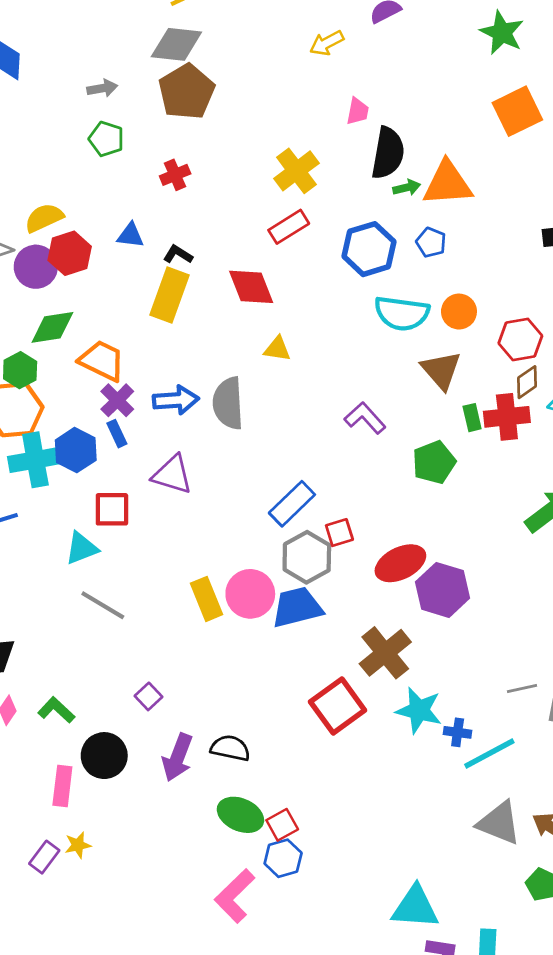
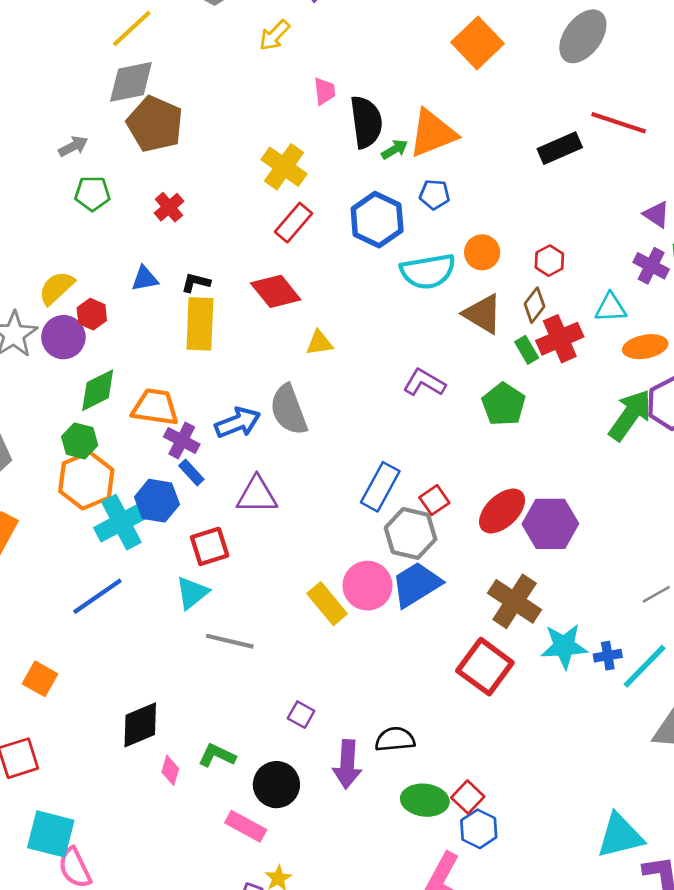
red hexagon: (70, 253) -> (92, 314), size x0.7
red hexagon: (520, 340) -> (549, 261), size x0.7
brown diamond: (527, 382) -> (534, 305), moved
pink rectangle: (62, 786) -> (246, 826), turned -51

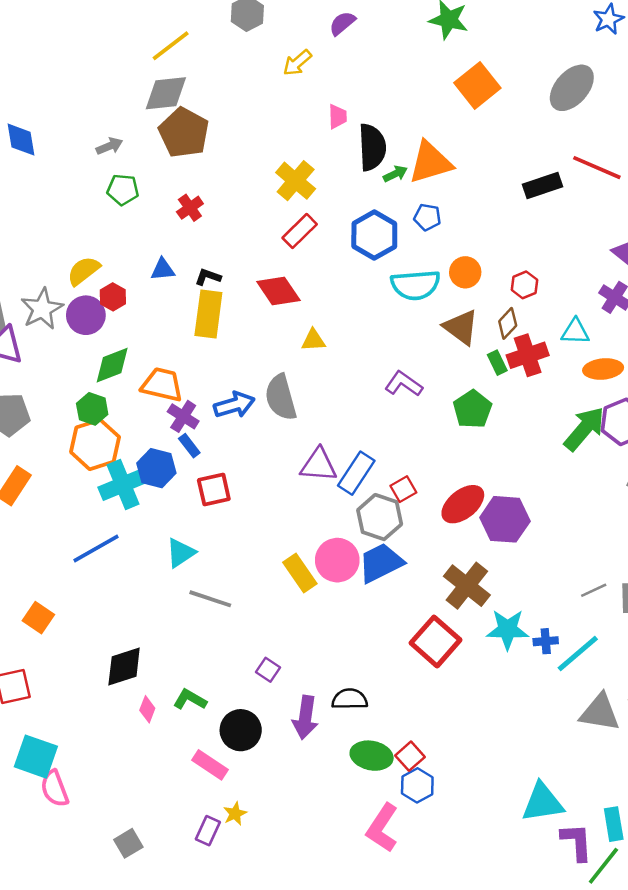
purple triangle: (257, 495) -> (318, 465), moved
red square: (210, 546) -> (214, 490), moved

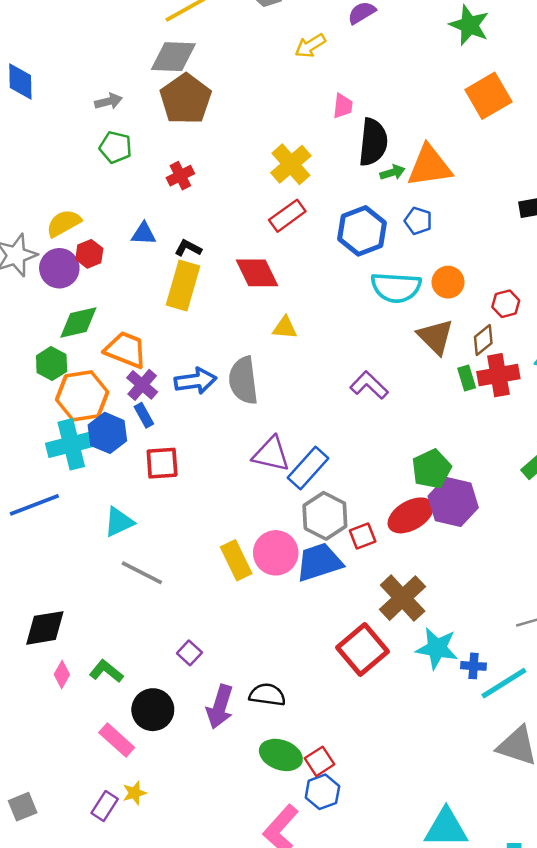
green pentagon: (473, 409) -> (431, 469), moved
orange hexagon: (95, 445) -> (82, 396), moved
red square: (403, 489) -> (363, 536), moved
purple hexagon: (505, 519) -> (453, 502), moved

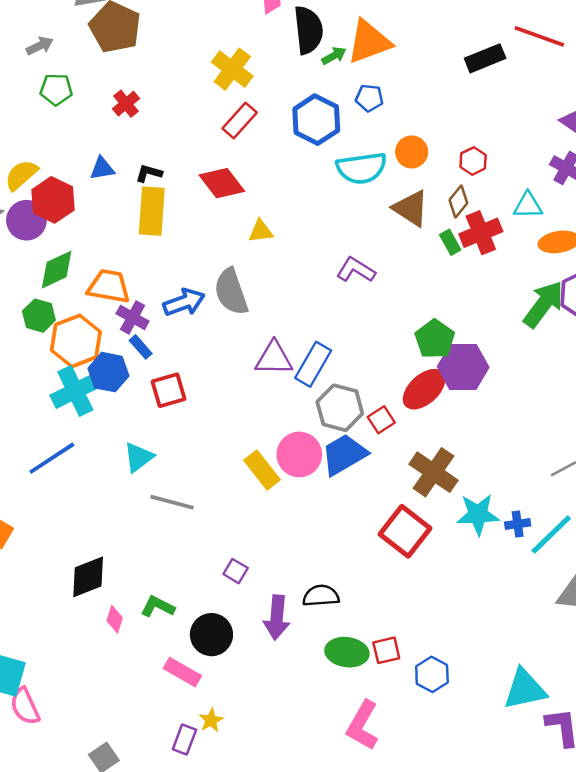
red hexagon: (89, 254) -> (53, 200), size x1.6
red square: (320, 761) -> (386, 650), turned 32
blue hexagon: (322, 792) -> (432, 674), moved

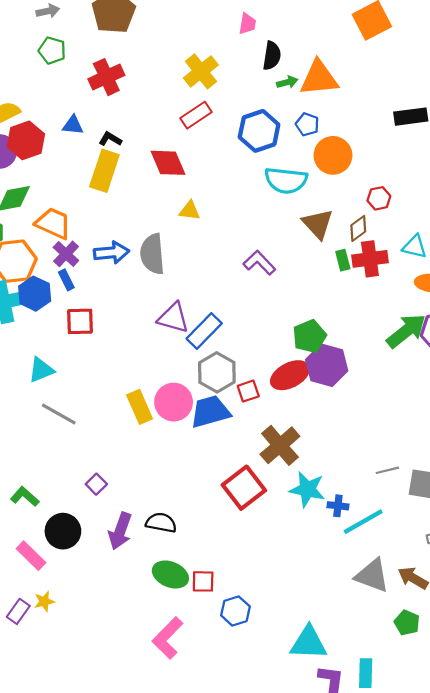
black semicircle: (308, 30) -> (272, 56), size x0.7
red cross: (126, 104) -> (106, 77), size x1.5
orange circle: (412, 152) -> (333, 155), moved, size x1.4

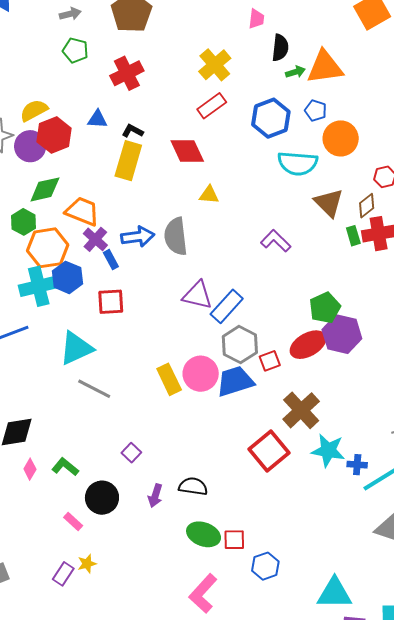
blue rectangle: (66, 280) -> (111, 260), moved
cyan triangle: (41, 370) -> (76, 348), size x1.4
purple arrow: (120, 531) -> (155, 496), size x0.7
pink rectangle: (31, 556) -> (73, 522), size x0.7

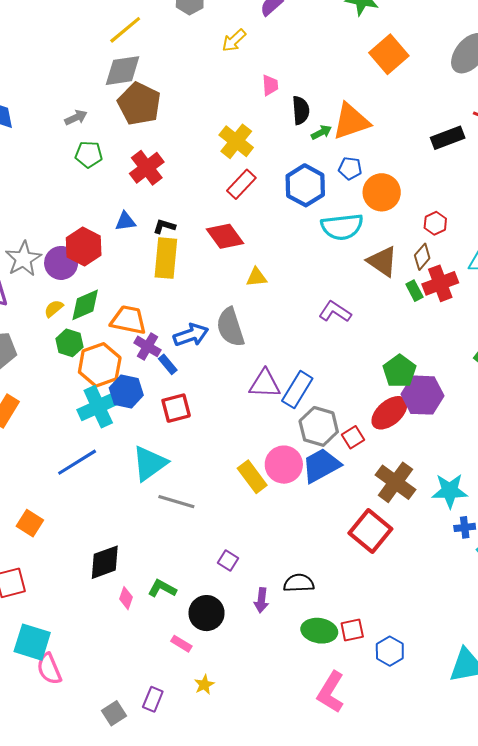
yellow semicircle: (34, 110) -> (54, 309), moved, size x0.7
cyan star: (328, 450) -> (450, 491), moved
purple rectangle: (63, 574) -> (153, 699), moved

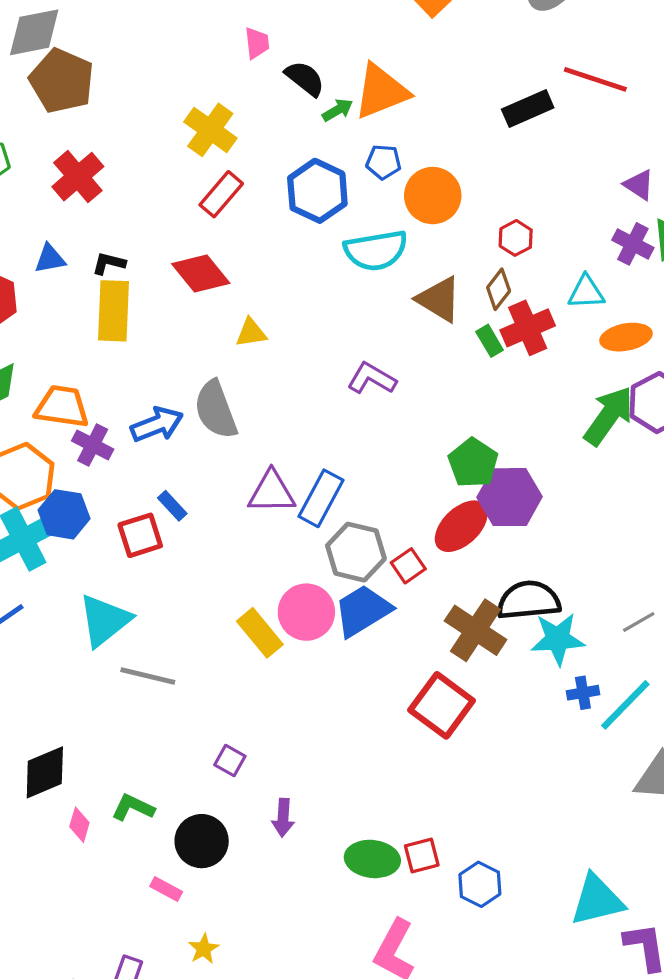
black semicircle: (301, 110) -> (305, 78), turned -44
blue rectangle: (168, 364) -> (172, 506), moved
black semicircle: (299, 583) -> (529, 600), moved, size x1.4

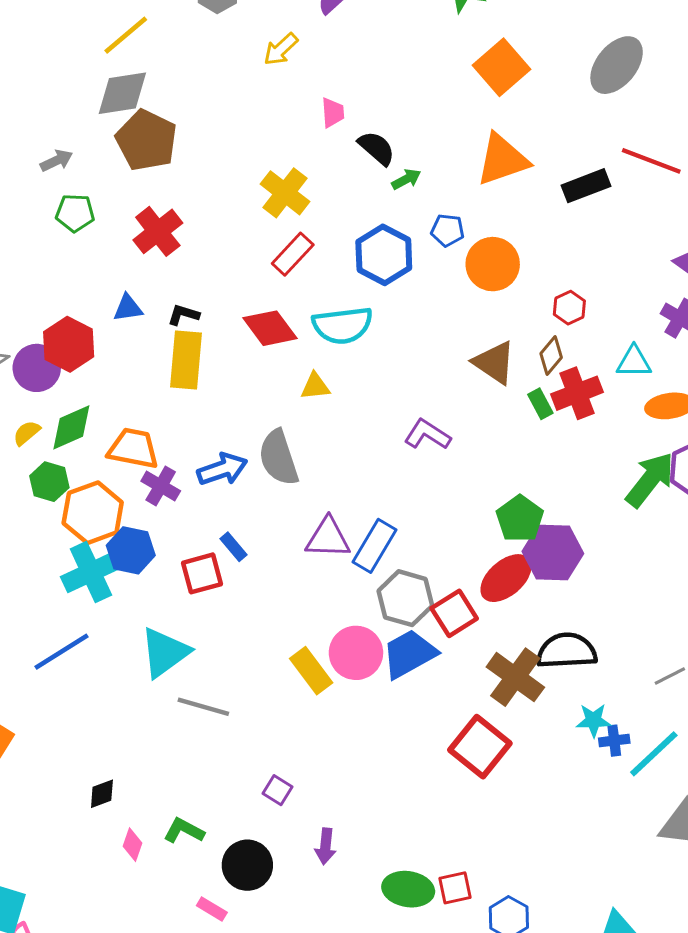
orange triangle: (381, 91) -> (502, 160), moved
cyan semicircle: (376, 250) -> (342, 325), moved
red square: (408, 566) -> (454, 613), size x1.4
cyan star: (558, 639) -> (593, 720), moved, size x0.7
black diamond: (45, 772) -> (102, 794), size x0.6

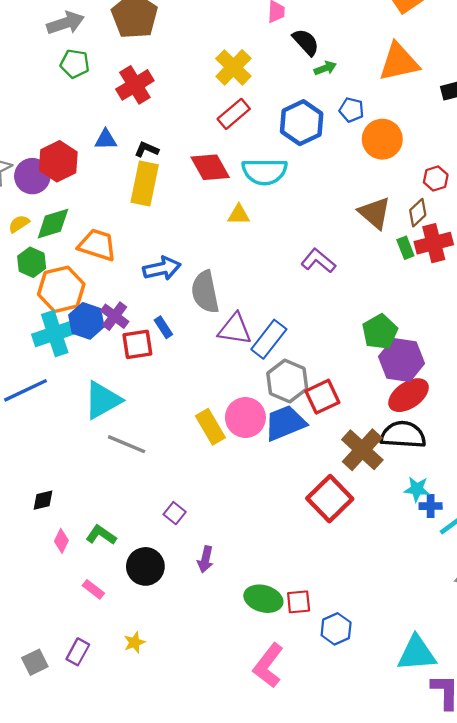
gray arrow: (56, 161) -> (65, 23), size x1.5
gray semicircle: (279, 458) -> (205, 292), moved
purple cross: (161, 486) -> (115, 316), moved
red ellipse: (506, 578) -> (409, 395), moved
pink rectangle: (212, 909) -> (93, 589), moved

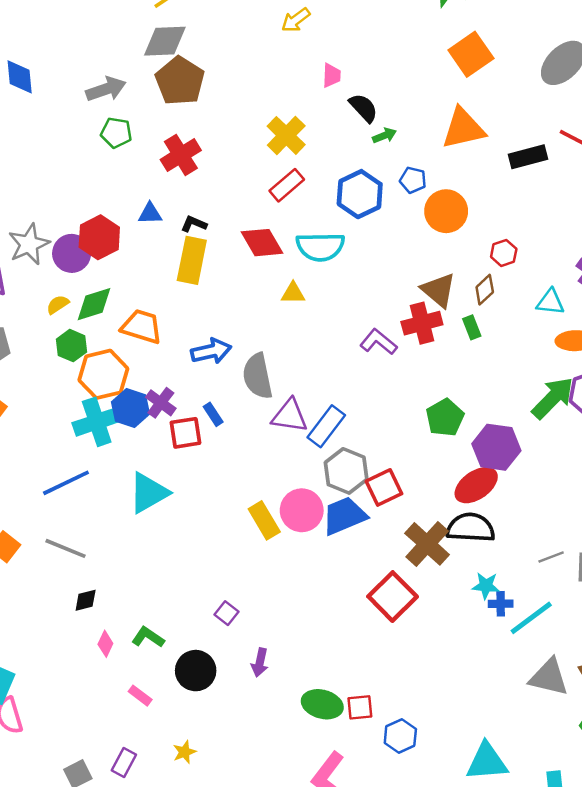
red cross: (434, 243) -> (422, 323), moved
purple hexagon: (402, 360) -> (496, 447), moved
gray line: (127, 444) -> (65, 548), moved

